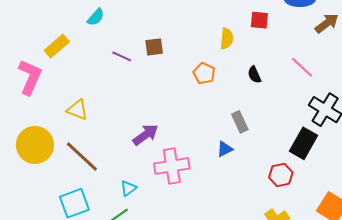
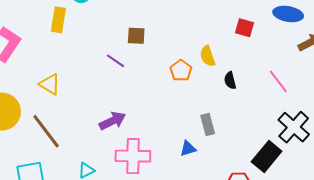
yellow semicircle: (227, 39) -> (207, 56), moved, turned 145
yellow rectangle: (57, 46) -> (58, 20), moved, turned -50
purple line: (122, 56) -> (116, 61), moved

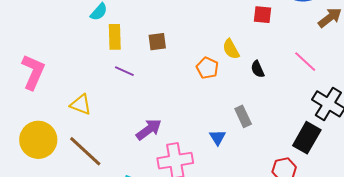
yellow rectangle: (58, 20) -> (115, 37), moved
purple line: (116, 61) -> (124, 71), moved
blue triangle: (188, 149) -> (218, 137), moved, turned -36

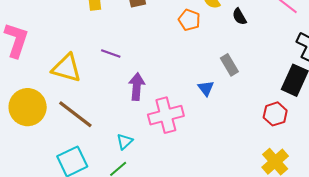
purple line: (124, 71) -> (111, 53), moved
yellow triangle: (81, 105) -> (67, 68), size x1.4
purple arrow: (149, 129) -> (137, 87), turned -44

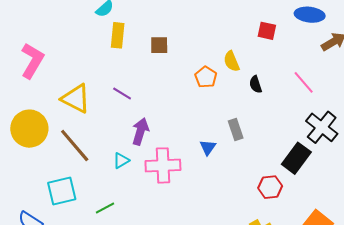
cyan triangle: (125, 141) -> (121, 161), moved

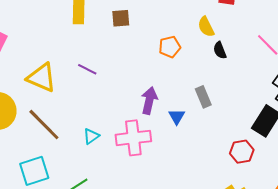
yellow semicircle: (232, 61) -> (206, 27), moved
orange pentagon: (206, 77) -> (170, 47), turned 30
purple arrow: (140, 131) -> (149, 100), moved

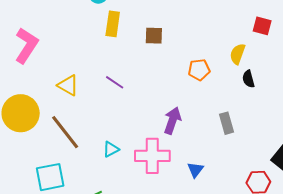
yellow semicircle: (206, 27) -> (238, 54), turned 40
yellow triangle: (42, 78) -> (68, 85), size x0.7
blue triangle: (177, 117) -> (195, 170), moved

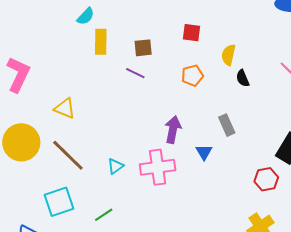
red square: (262, 26) -> (191, 33), moved
purple line: (115, 82) -> (135, 73), moved
blue triangle: (195, 170) -> (204, 152), moved

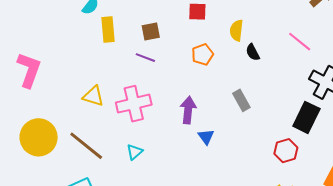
yellow triangle: (65, 108) -> (93, 96), moved
blue triangle: (204, 152) -> (206, 137), moved
pink cross: (158, 167) -> (134, 104), moved

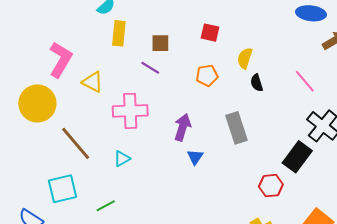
pink L-shape: (29, 70) -> (61, 60), moved
yellow triangle: (93, 96) -> (93, 82), moved
gray rectangle: (241, 100) -> (237, 128), size x1.4
yellow circle: (39, 137) -> (37, 104), moved

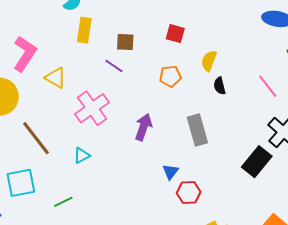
pink cross: (130, 111) -> (92, 108), turned -36
blue triangle: (195, 157) -> (170, 172), moved
red hexagon: (271, 186) -> (189, 192), moved

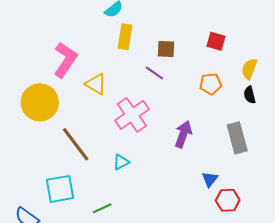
black semicircle: (220, 86) -> (250, 95), moved

